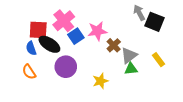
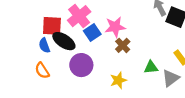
brown cross: (114, 45) -> (123, 45), moved
gray triangle: (129, 55) -> (171, 78), moved

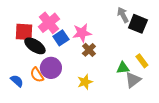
blue semicircle: (44, 45) -> (17, 81), moved, turned 152
green triangle: (151, 67) -> (123, 68), moved
orange semicircle: (42, 70) -> (37, 75), moved

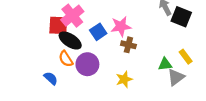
pink cross: (49, 23) -> (72, 16), moved
brown cross: (89, 50) -> (128, 45), turned -32
orange semicircle: (37, 75) -> (66, 59), moved

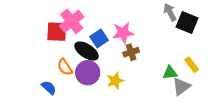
black ellipse: (70, 40) -> (87, 51), moved
brown cross: (128, 45) -> (131, 52), turned -32
yellow star: (124, 79) -> (115, 81), moved

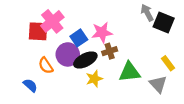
black ellipse: (87, 51) -> (85, 60), moved, turned -60
purple circle: (88, 73) -> (68, 54), moved
green triangle: (170, 73) -> (129, 72), moved, size x1.5
gray triangle: (181, 86) -> (158, 84), turned -36

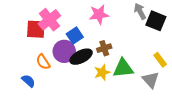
pink star: (102, 32) -> (99, 14), moved
yellow star: (94, 79) -> (102, 72), moved

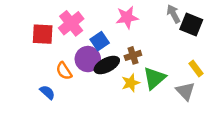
red square: (36, 29) -> (43, 34), moved
green triangle: (123, 68) -> (154, 78), turned -35

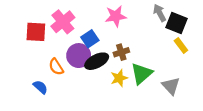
yellow rectangle: (196, 69) -> (181, 45), moved

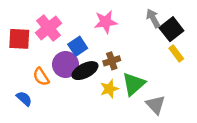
black square: (176, 23) -> (171, 29), turned 30
gray triangle: (171, 86) -> (156, 105), moved

